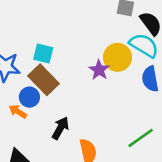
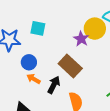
brown rectangle: (43, 80) -> (70, 66), moved
orange arrow: (18, 112) -> (34, 79), moved

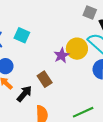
brown rectangle: (70, 66) -> (45, 79), size x0.7

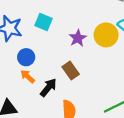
purple star: (61, 55) -> (78, 38), moved

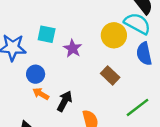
purple star: (78, 38) -> (73, 48), moved
brown rectangle: (71, 70) -> (110, 75), moved

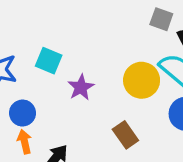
orange arrow: (41, 94) -> (24, 142), turned 35

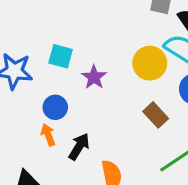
blue circle: (23, 113) -> (55, 107), moved
brown rectangle: (125, 135) -> (156, 115), moved

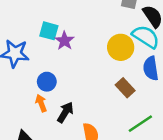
cyan square: (61, 56) -> (49, 31), moved
purple star: (94, 77) -> (65, 41), moved

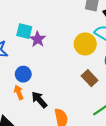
black arrow: (65, 112) -> (39, 100), turned -72

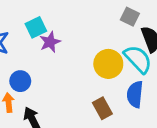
cyan square: (24, 31) -> (36, 27), turned 35

